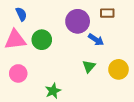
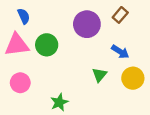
brown rectangle: (107, 13) -> (120, 15), turned -48
blue arrow: (96, 40) -> (120, 52), moved

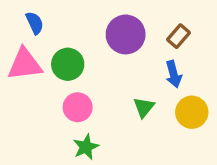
brown rectangle: (120, 15) -> (179, 36), moved
blue arrow: (120, 52) -> (174, 74), turned 42
pink circle: (20, 83) -> (78, 107), moved

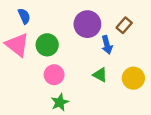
pink triangle: (25, 64) -> (17, 45), turned 45
blue arrow: (174, 74) -> (107, 45), moved
green triangle: (144, 107) -> (100, 75), turned -42

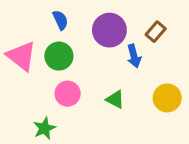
blue semicircle: (24, 16) -> (60, 20), moved
green triangle: (100, 75) -> (115, 99), moved
green star: (60, 102) -> (44, 128), moved

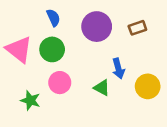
brown rectangle: (156, 32) -> (137, 28), turned 30
blue arrow: (134, 56) -> (118, 69), moved
green star: (44, 128) -> (30, 100), moved, turned -30

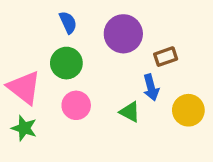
brown rectangle: (137, 28) -> (166, 57), moved
pink triangle: (19, 49) -> (24, 87), moved
green star: (30, 100) -> (24, 128), moved

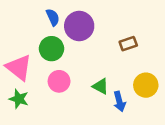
purple circle: (123, 34) -> (79, 26), moved
blue arrow: (151, 87) -> (119, 101), moved

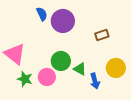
green circle: (51, 49) -> (61, 61), moved
pink circle: (59, 81) -> (47, 77), moved
green star: (19, 99) -> (25, 79), moved

